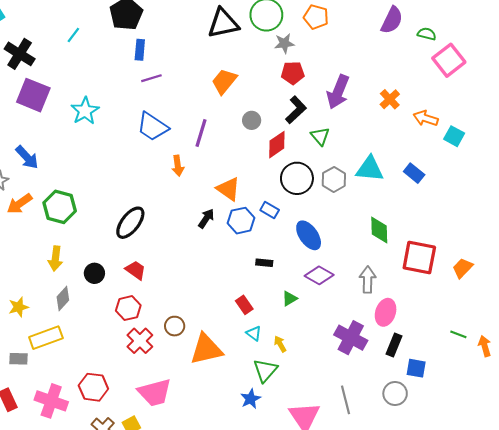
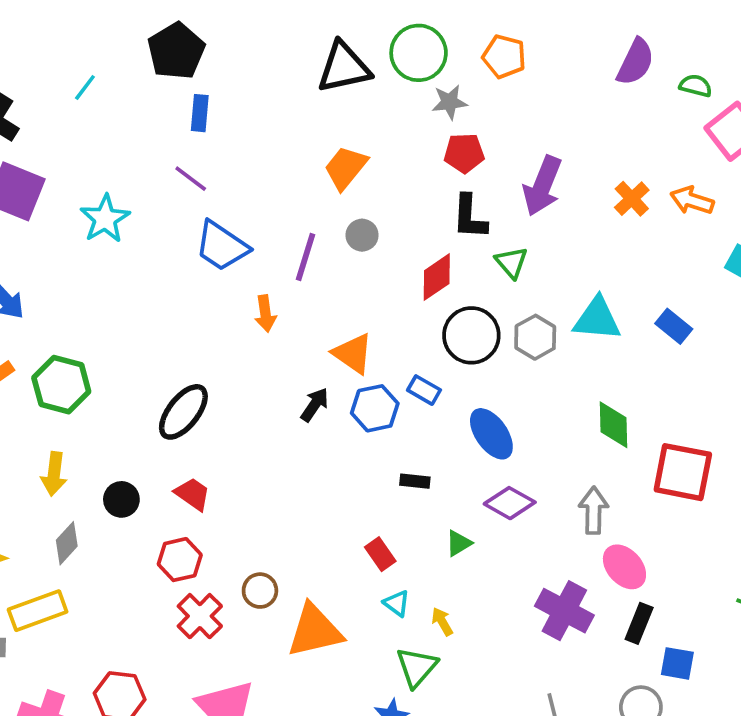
purple line: (151, 78) -> (191, 179), moved, turned 54
black L-shape: (296, 110) -> (470, 217), turned 136
orange arrow: (426, 118) -> (692, 201), moved
gray circle: (252, 120) -> (362, 235), moved
pink ellipse: (386, 312) -> (624, 567), turned -60

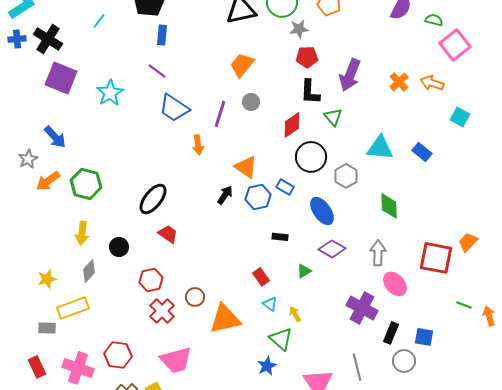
gray hexagon: (535, 337) -> (346, 176), moved
red square: (683, 472) -> (436, 258), moved
red trapezoid: (193, 494) -> (168, 234), moved
black rectangle: (639, 623) -> (391, 333), moved
green triangle: (417, 667) -> (281, 339), turned -30

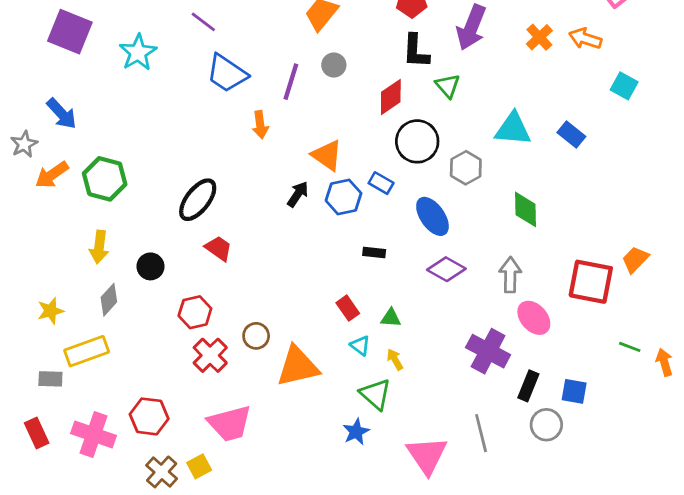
green triangle: (304, 271) -> (391, 318), moved, turned 35

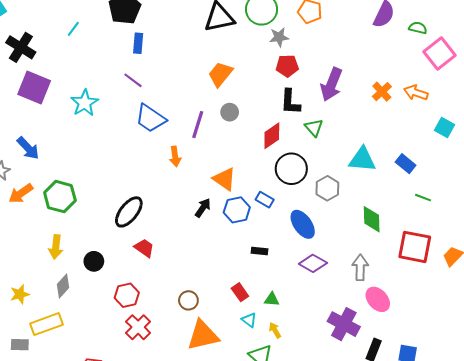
red square: (591, 282) -> (415, 247), moved
brown circle: (256, 336) -> (188, 300), moved
green line: (630, 347) -> (423, 198), moved

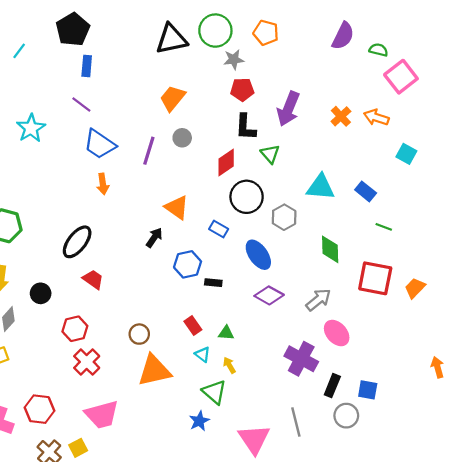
orange arrow: (175, 156) -> (103, 184), moved
blue hexagon: (237, 210) -> (188, 264), moved
gray arrow: (360, 267) -> (318, 300), turned 50

